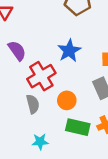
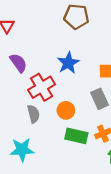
cyan star: (40, 142) -> (22, 150), moved, size x1.5

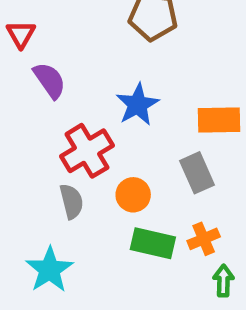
purple semicircle: (18, 63) -> (50, 80), moved
cyan star: (22, 150) -> (50, 270), turned -30

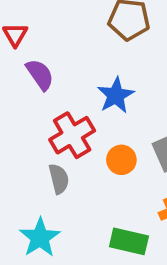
orange circle: (133, 195) -> (121, 160), moved
green rectangle: (153, 243) -> (129, 241), moved

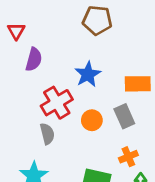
purple semicircle: (40, 75) -> (34, 59), turned 50

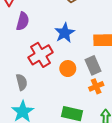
gray semicircle: (47, 134) -> (22, 82), moved
orange cross: (128, 157) -> (96, 86), moved

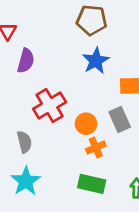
blue star: (65, 33) -> (96, 61), moved
orange cross: (96, 86) -> (96, 147), moved

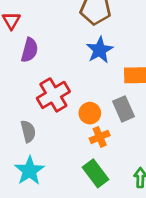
green rectangle: (92, 184) -> (95, 173), turned 40

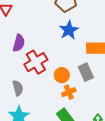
purple semicircle: (30, 50) -> (19, 43), moved

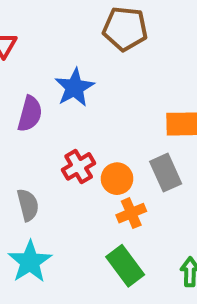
blue star: (69, 30) -> (74, 87), moved
red cross: (36, 62) -> (79, 166), moved, size x0.7

